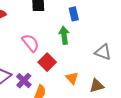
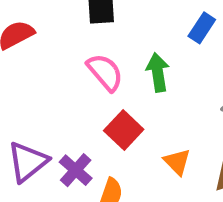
blue rectangle: (74, 14) -> (202, 28), moved, turned 48
pink semicircle: (31, 43) -> (105, 72), moved

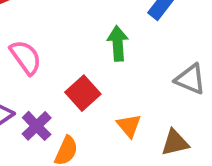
pink semicircle: (105, 72) -> (26, 57), moved

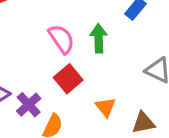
pink semicircle: (26, 57) -> (61, 39), moved

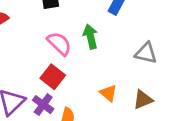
red square: (68, 79) -> (53, 77), moved

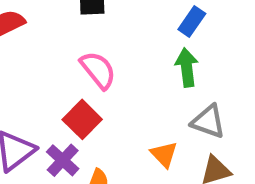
green arrow: (90, 37) -> (187, 67), moved
gray triangle: (146, 53) -> (208, 122), moved

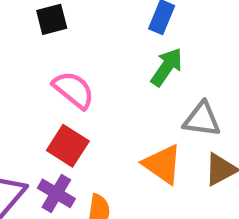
green arrow: (187, 67) -> (167, 67), turned 54
orange triangle: (164, 154) -> (162, 164), size x1.4

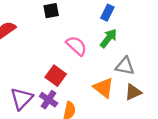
pink semicircle: (73, 90) -> (76, 46), moved

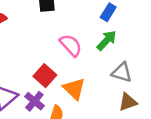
orange triangle: (104, 88) -> (74, 89), moved

